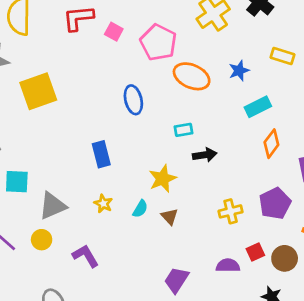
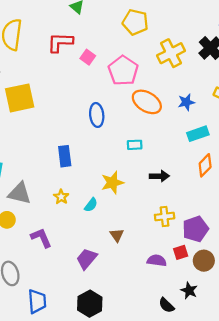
black arrow: (205, 155) -> (159, 176), moved
purple pentagon: (275, 203) -> (195, 229), moved
gray triangle: (53, 206) -> (19, 193), turned 30
brown triangle: (170, 216) -> (117, 235), moved
purple trapezoid: (176, 280) -> (87, 259), moved

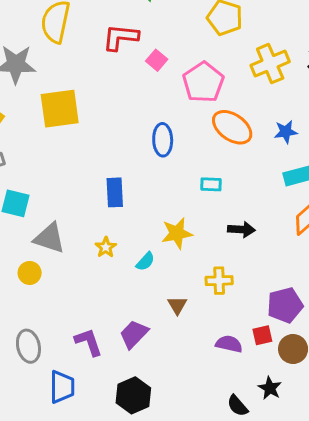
yellow cross: (165, 217) -> (219, 281), moved
purple L-shape: (41, 238) -> (89, 342), moved

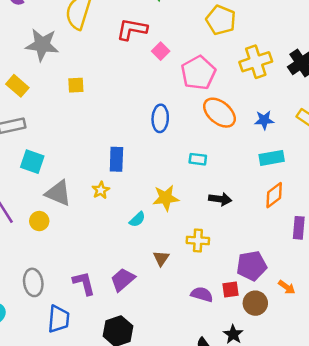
yellow square: (60, 109) -> (76, 85), size x0.5
yellow star: (106, 247) -> (101, 190), moved

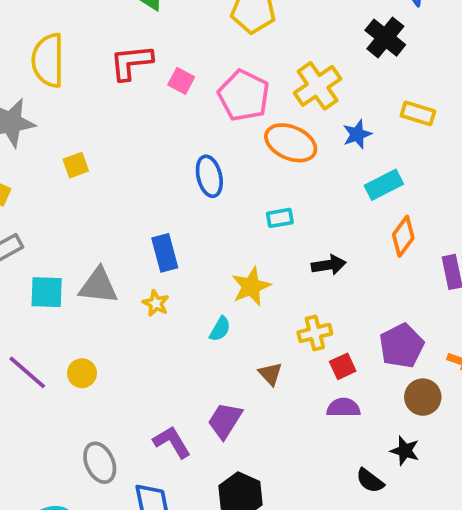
yellow cross: (256, 62) -> (318, 86), moved
gray triangle: (58, 193) -> (98, 286), moved
red square: (231, 290) -> (343, 366), moved

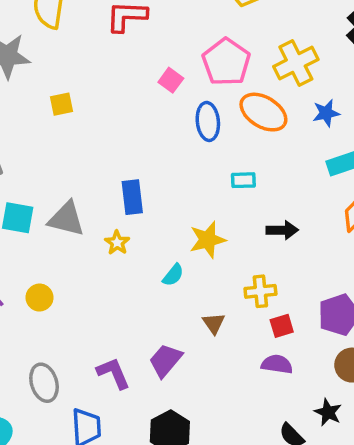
pink square: (181, 81) -> (171, 80), moved
blue ellipse: (209, 176) -> (208, 121), moved

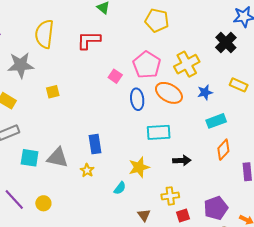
cyan rectangle: (243, 180) -> (159, 132), size x1.6

